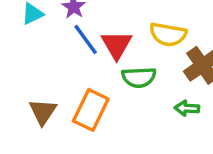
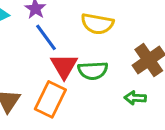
yellow semicircle: (168, 34) -> (97, 24), moved
red triangle: (117, 45) -> (64, 66), moved

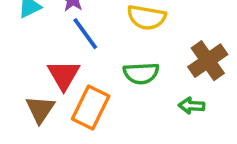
red triangle: (64, 66) -> (64, 75), moved

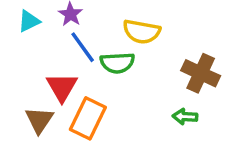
brown cross: (208, 61) -> (201, 73), turned -30
green semicircle: (141, 73) -> (117, 63), moved

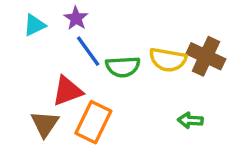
yellow semicircle: (142, 32) -> (168, 60), moved
brown cross: (201, 73) -> (206, 56), moved
red triangle: (62, 87) -> (67, 91), turned 40

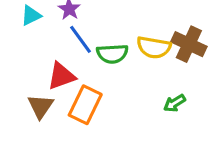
green arrow: (190, 120) -> (175, 103), turned -35

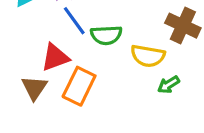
yellow semicircle: (154, 47) -> (148, 56), moved

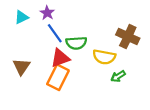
red triangle: (55, 57) -> (60, 58), moved
brown triangle: (34, 88) -> (21, 67), moved

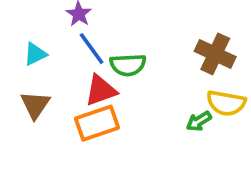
cyan triangle: (21, 17) -> (35, 54), moved
yellow semicircle: (104, 57) -> (226, 103), moved
orange rectangle: (58, 77) -> (97, 123), turned 45

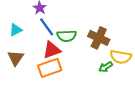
brown cross: (215, 54) -> (99, 38), moved

